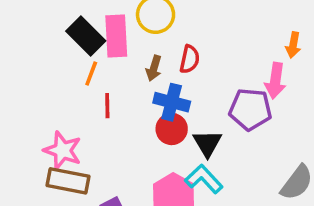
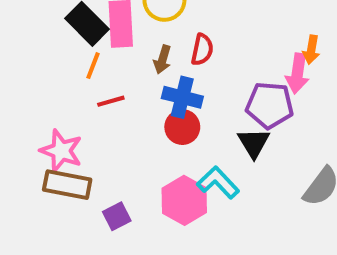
orange arrow: (293, 45) -> (311, 50), moved
red line: (107, 106) -> (111, 101), turned 75
black triangle: (207, 143) -> (254, 143), moved

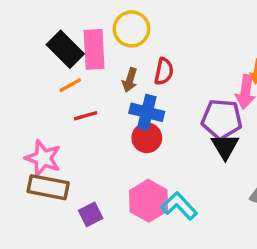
orange line: (93, 66) -> (70, 85), turned 40
black triangle: (254, 143) -> (225, 146), moved
cyan L-shape: (218, 183) -> (179, 206), moved

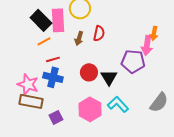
blue cross: (147, 112) -> (53, 77), moved
black triangle: (225, 146) -> (109, 77), moved
cyan L-shape: (179, 206) -> (118, 104), moved

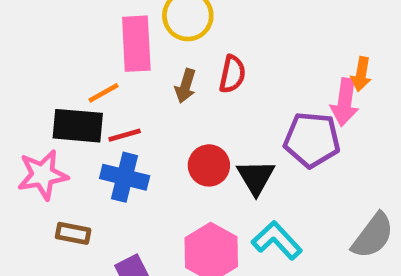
black rectangle: (41, 20) -> (78, 126), moved, turned -40
pink star: (28, 84) -> (43, 175), moved, turned -30
brown rectangle: (31, 101) -> (73, 233), size x0.6

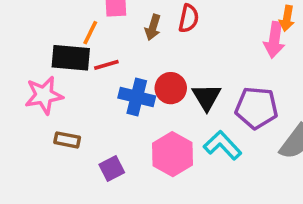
orange line: (104, 93) -> (90, 33), turned -35
purple pentagon: (312, 140) -> (257, 108), moved
blue cross: (125, 177) -> (137, 97), moved

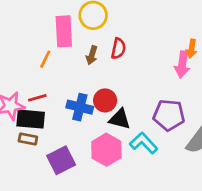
black rectangle: (71, 58) -> (31, 119), moved
red line: (106, 65) -> (37, 98), moved
black triangle: (206, 97) -> (120, 119), moved, turned -45
purple square: (112, 169) -> (61, 160), size x1.5

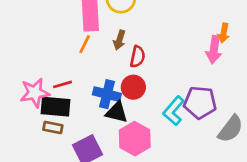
red semicircle: (118, 49) -> (138, 57), moved
orange line: (45, 59) -> (85, 44), moved
black triangle: (120, 119) -> (117, 112), moved
cyan L-shape: (144, 143) -> (174, 111), moved, turned -96

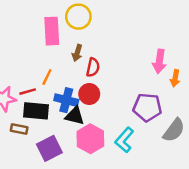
orange arrow: (224, 33) -> (175, 78), moved
orange line: (85, 44) -> (47, 77), moved
black rectangle: (56, 107) -> (36, 111), moved
cyan L-shape: (174, 111) -> (124, 140), moved

